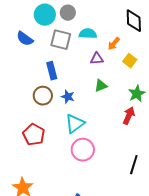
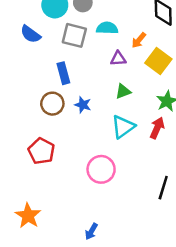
yellow square: (130, 61) -> (158, 61), size x1.5
cyan triangle: (75, 124) -> (123, 127), moved

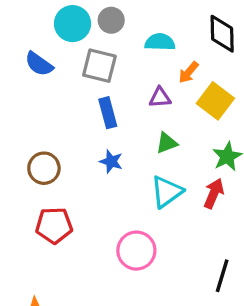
cyan semicircle: (107, 28) -> (160, 42), moved
blue rectangle: (63, 73) -> (108, 113), moved
brown circle: (52, 104) -> (44, 168), moved
red pentagon: (41, 151) -> (54, 225), turned -30

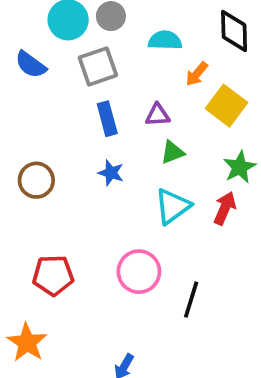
gray square: (99, 66) -> (98, 66), turned -33
purple triangle: (160, 98) -> (158, 115), moved
red pentagon: (54, 225) -> (53, 275), moved
black line: (222, 276) -> (191, 300), moved

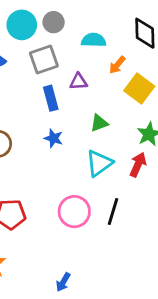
purple triangle: (158, 115) -> (78, 82), moved
black line: (191, 300) -> (113, 212), moved

